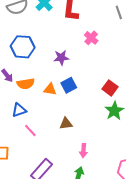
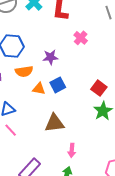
orange semicircle: (26, 84) -> (24, 71), moved
brown triangle: (66, 123) -> (54, 123), size x1.5
pink line: (30, 130) -> (11, 130), moved

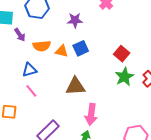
orange semicircle: (24, 71) -> (42, 46), moved
pink arrow: (72, 150) -> (91, 114), size x1.5

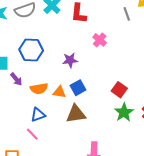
blue triangle: (29, 70) -> (38, 115), moved
brown triangle: (75, 86) -> (76, 114), moved

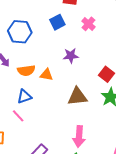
purple star: (70, 60) -> (71, 56), moved
blue square: (78, 88) -> (57, 22), moved
brown triangle: (76, 114) -> (77, 96), moved

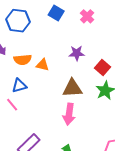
blue square: (57, 22) -> (56, 13), turned -35
purple star: (71, 56) -> (77, 53), moved
pink arrow: (79, 136) -> (69, 114), moved

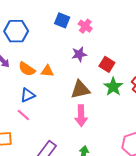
blue square: (56, 13) -> (62, 20), moved
pink cross: (87, 16) -> (85, 26), moved
orange semicircle: (23, 60) -> (27, 69), turned 48

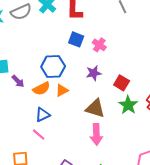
blue hexagon: (16, 31) -> (53, 66), moved
orange semicircle: (27, 69) -> (41, 89), turned -60
orange triangle: (47, 71) -> (62, 90), turned -32
brown triangle: (80, 89) -> (95, 108), turned 30

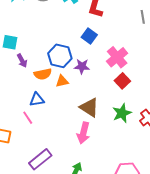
pink cross: (99, 45) -> (117, 57), moved, size x1.5
purple star: (94, 73) -> (82, 66), moved
red square: (122, 83) -> (122, 81), moved

